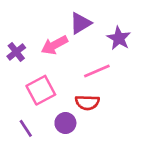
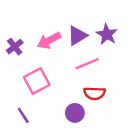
purple triangle: (80, 23) -> (77, 36), moved
red semicircle: (87, 102) -> (95, 93), moved
purple circle: (65, 123) -> (75, 113), moved

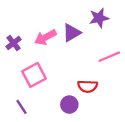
purple star: (107, 34) -> (99, 18), moved, turned 30
pink line: (87, 64) -> (109, 57), moved

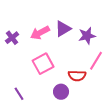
purple star: (99, 18) -> (87, 36), moved
pink line: (109, 57) -> (96, 61), moved, turned -36
pink square: (34, 75) -> (43, 64), moved

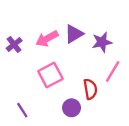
red semicircle: (77, 76) -> (90, 89), turned -102

